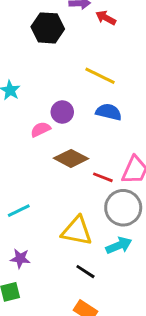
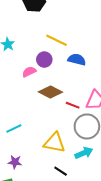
yellow line: (100, 76) -> (56, 40), moved

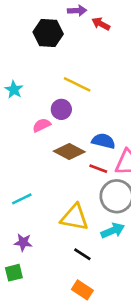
blue semicircle: (77, 60) -> (103, 141), moved

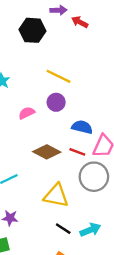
purple circle: (61, 109) -> (56, 102), moved
brown diamond: (69, 152) -> (47, 152), moved
cyan arrow: (113, 231) -> (90, 230), moved

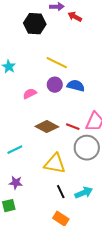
blue semicircle: (82, 127) -> (76, 86), moved
black line: (63, 229) -> (61, 192), turned 32

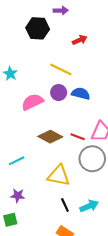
red arrow: (75, 17) -> (80, 40), moved, turned 128
pink semicircle: (30, 94) -> (32, 102), size x1.5

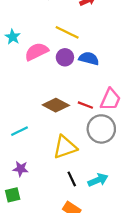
pink semicircle: (32, 102) -> (37, 52), moved
yellow triangle: (59, 176) -> (65, 147), turned -30

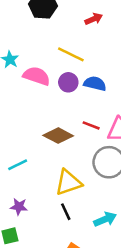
pink semicircle: (37, 52) -> (37, 76), turned 45
red line: (85, 105) -> (91, 125), moved
black line: (72, 179) -> (66, 212), moved

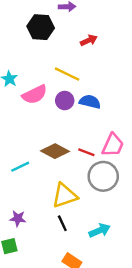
pink semicircle: (37, 76) -> (35, 94), turned 135
red line: (91, 125) -> (86, 152), moved
cyan line: (18, 165) -> (20, 167), moved

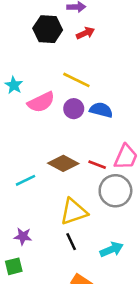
red arrow: (89, 40) -> (85, 33), moved

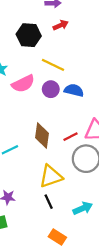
black hexagon: (48, 29) -> (29, 35), moved
brown diamond: (63, 163) -> (42, 136), turned 70
red line: (97, 165) -> (71, 137), turned -48

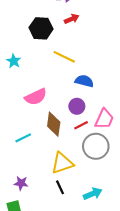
pink semicircle: (23, 84) -> (36, 97), moved
purple circle: (51, 89) -> (77, 106), moved

